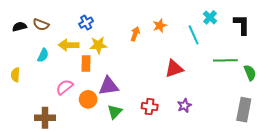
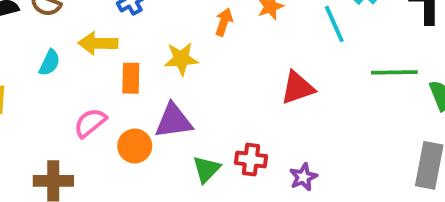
yellow star: (98, 45) -> (181, 59), moved
purple star: (184, 106) -> (303, 177), moved
green triangle: (115, 112) -> (206, 169), moved

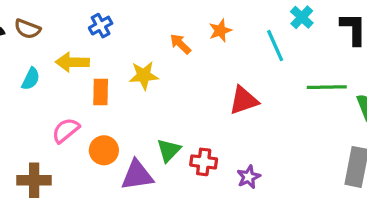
orange arrow: (224, 22) -> (180, 44), turned -65
purple triangle: (173, 121) -> (137, 175), moved
green triangle: (206, 169) -> (169, 150), moved

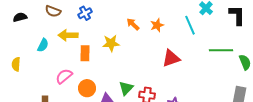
brown semicircle: (27, 29) -> (53, 11), moved
orange star: (220, 31) -> (157, 25), moved

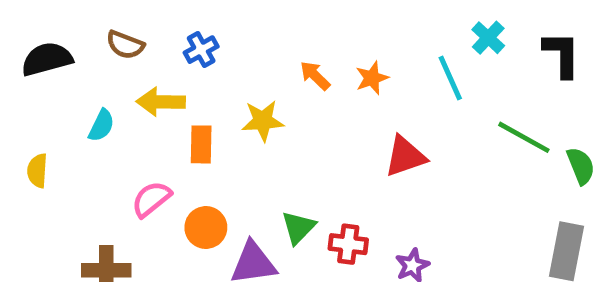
black semicircle: (20, 17) -> (47, 59), size x1.5
green line: (221, 50) -> (524, 137), turned 30

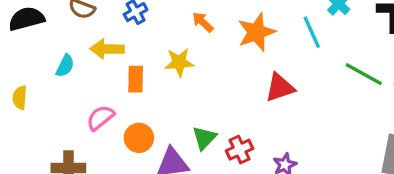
orange arrow: (315, 76) -> (203, 22), moved
orange star: (372, 78) -> (256, 32), size x1.6
red cross: (348, 244) -> (240, 150), turned -32

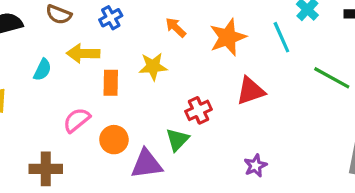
red cross: (240, 150) -> (198, 110), moved

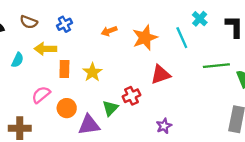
orange arrow: (176, 27) -> (109, 31), turned -64
yellow star: (153, 66) -> (92, 72), moved, turned -30
green line: (332, 78) -> (216, 66), turned -35
red cross: (198, 110) -> (131, 96), moved

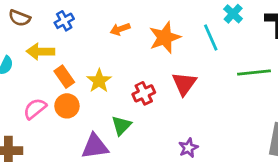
orange rectangle: (64, 69) -> (64, 77), turned -36
red triangle: (161, 75) -> (184, 84), turned -35
red cross: (131, 96) -> (144, 93), moved
orange circle: (67, 108) -> (67, 106), moved

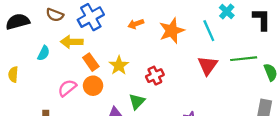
blue cross: (64, 21) -> (91, 17), size x1.6
red triangle: (184, 84) -> (208, 65), moved

